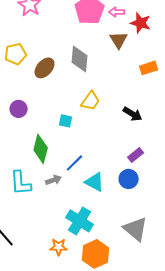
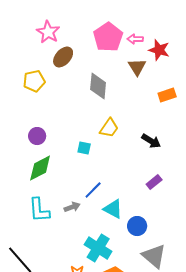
brown ellipse: (45, 68) -> (63, 57), moved
green diamond: (41, 149) -> (40, 168), moved, turned 48
blue circle: (129, 179) -> (137, 226), moved

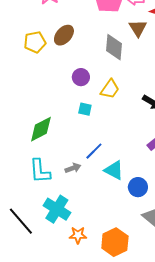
brown ellipse: (63, 57) -> (64, 35), moved
gray diamond: (98, 86) -> (114, 47), moved
purple circle: (37, 136) -> (81, 77), moved
cyan cross: (98, 248) -> (57, 209), moved

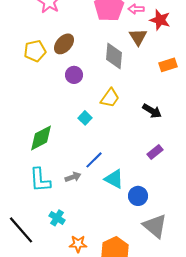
purple circle: (81, 77) -> (74, 75), moved
cyan square: (85, 109) -> (85, 118), turned 32
cyan cross: (57, 209) -> (57, 218), size x0.6

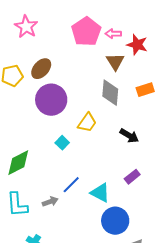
gray diamond: (114, 56) -> (110, 93), moved
purple circle: (74, 75) -> (51, 100), size x1.8
cyan triangle: (114, 179) -> (100, 193), moved
blue circle: (138, 196) -> (115, 221), size x1.4

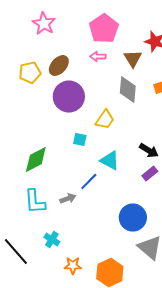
pink arrow: (113, 34) -> (98, 57), moved
black arrow: (129, 136) -> (149, 151), moved
cyan square: (62, 143) -> (80, 140), turned -32
cyan triangle: (100, 193) -> (110, 161), moved

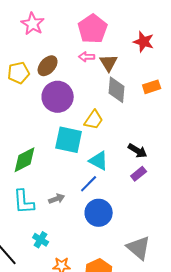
brown triangle: (133, 59) -> (109, 63), moved
cyan square: (80, 140) -> (69, 140), size x2.0
blue line: (89, 182) -> (89, 184), moved
blue circle: (133, 218) -> (99, 213), moved

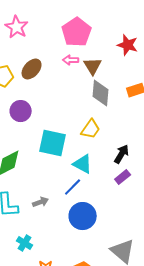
purple circle: (58, 97) -> (21, 111), moved, size x0.7
yellow trapezoid: (94, 120) -> (91, 129), moved
black arrow: (138, 151) -> (122, 154), turned -90

